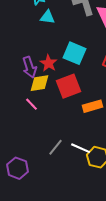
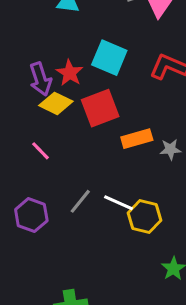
yellow diamond: (40, 83) -> (56, 103), turned 35
pink line: (32, 104) -> (41, 151), moved
purple hexagon: (18, 168) -> (31, 215), moved

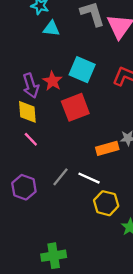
yellow diamond: (56, 103) -> (27, 112), moved, turned 60
orange rectangle: (137, 139) -> (107, 148), moved
yellow hexagon: (144, 217) -> (106, 203), moved

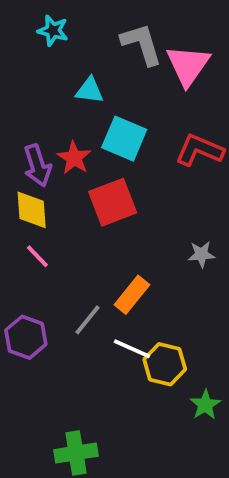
cyan triangle: (51, 29) -> (90, 90), moved
orange rectangle: (107, 148) -> (132, 295), moved, turned -35
white line: (89, 178) -> (132, 349), moved

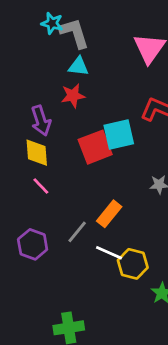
gray L-shape: (142, 44) -> (74, 33), moved
cyan square: (124, 139) -> (119, 135), moved, turned -36
red star: (74, 158) -> (73, 96), moved, turned 30

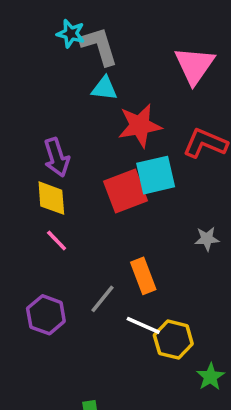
red star: (73, 96) -> (140, 126), moved, size x1.4
orange rectangle: (109, 214) -> (143, 276), turned -60

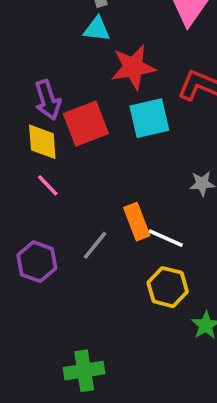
red square: (126, 191) -> (86, 124), moved
white line: (143, 325) -> (166, 238), moved

